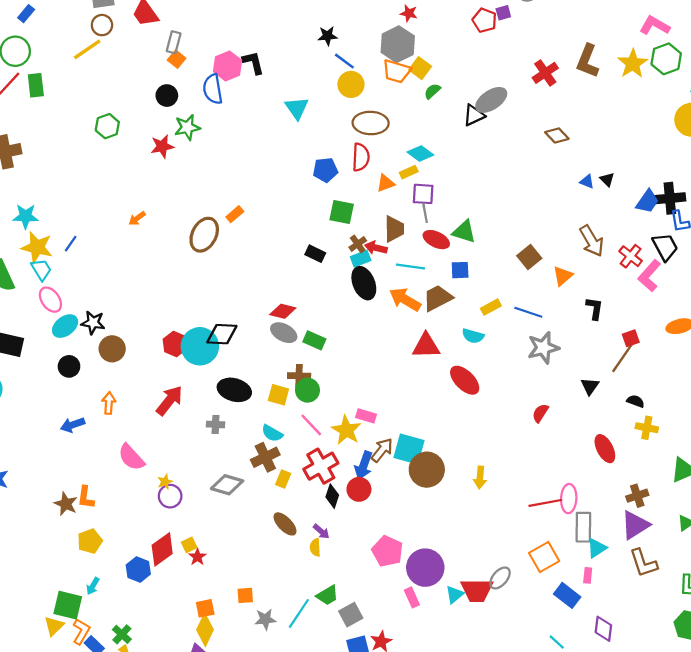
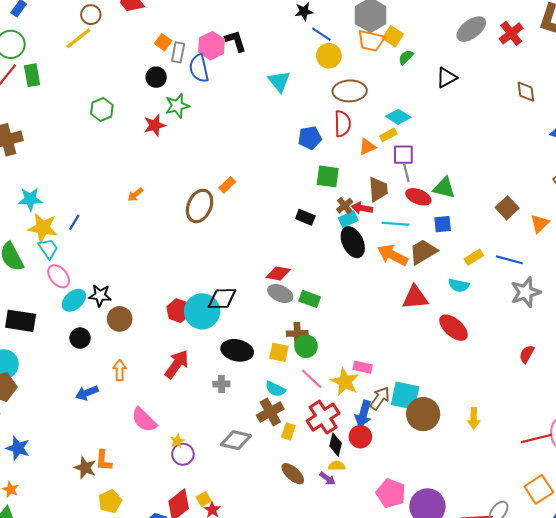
gray rectangle: (174, 42) -> (178, 52), moved
gray ellipse: (491, 100) -> (471, 29), moved
brown diamond: (557, 135) -> (526, 92), turned 40
yellow semicircle: (315, 547) -> (337, 466), moved, turned 98

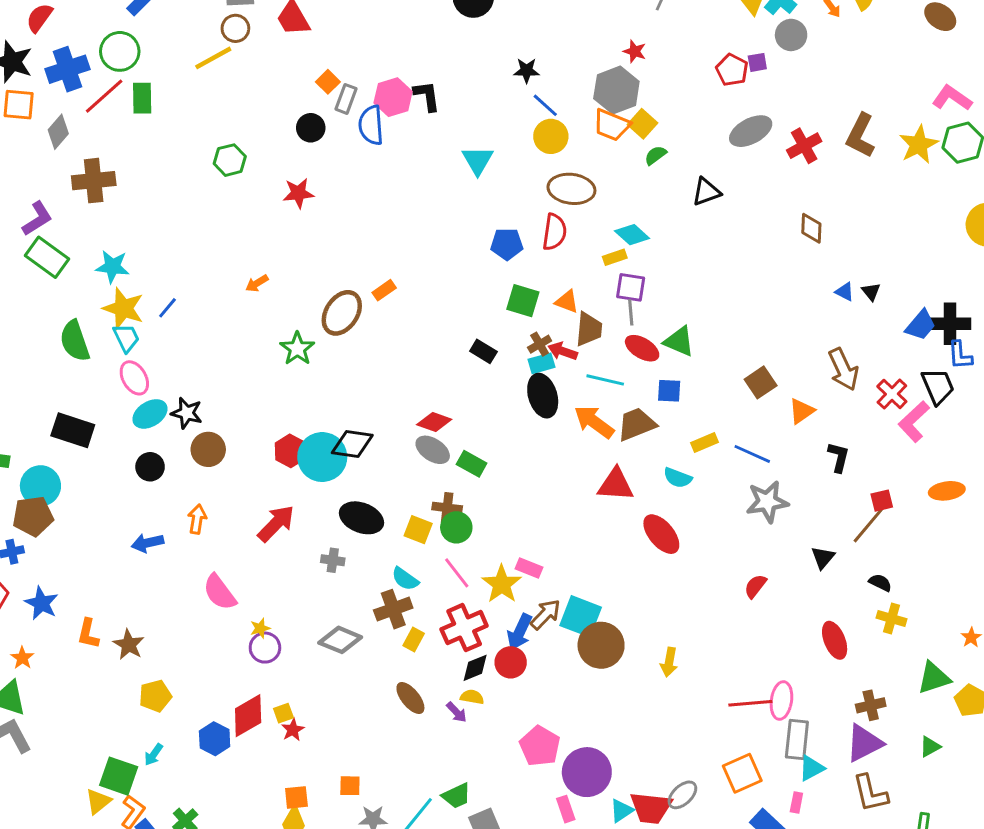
green star: (177, 106) -> (297, 349), moved, turned -30
orange triangle: (367, 147) -> (567, 302), moved, turned 36
black diamond: (336, 445) -> (475, 668), turned 45
orange L-shape: (104, 460) -> (88, 634), moved

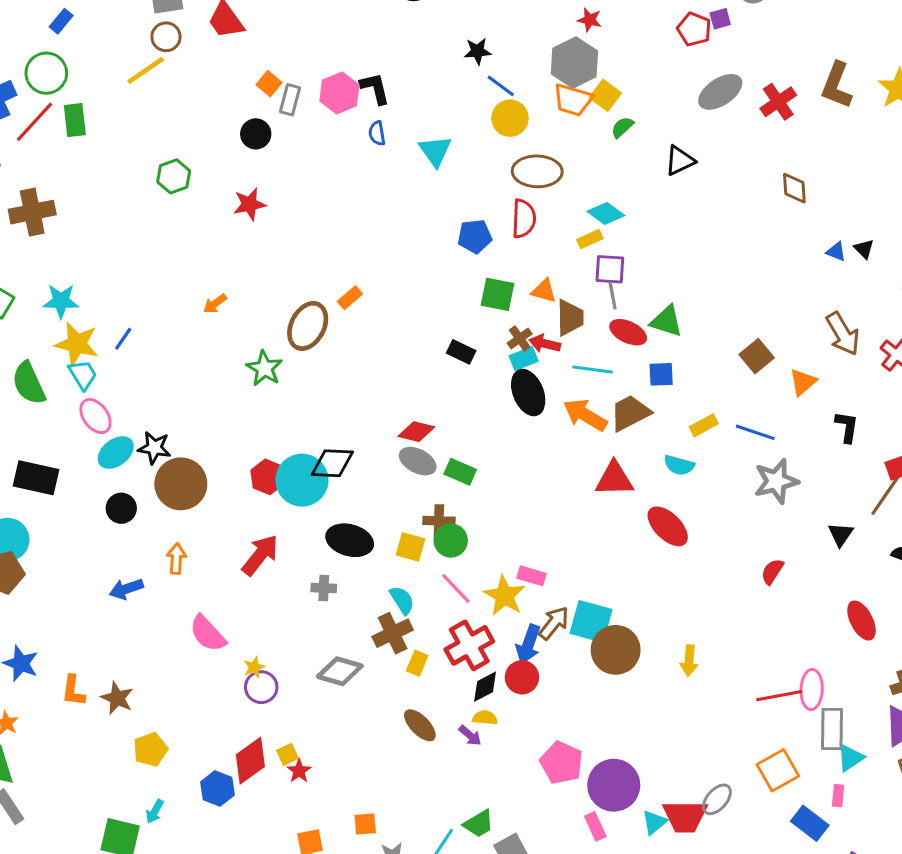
blue semicircle: (371, 125) -> (377, 133), moved, size x0.6
brown circle: (208, 449) -> (181, 484), size x1.4
cyan semicircle: (405, 579) -> (402, 600), turned -152

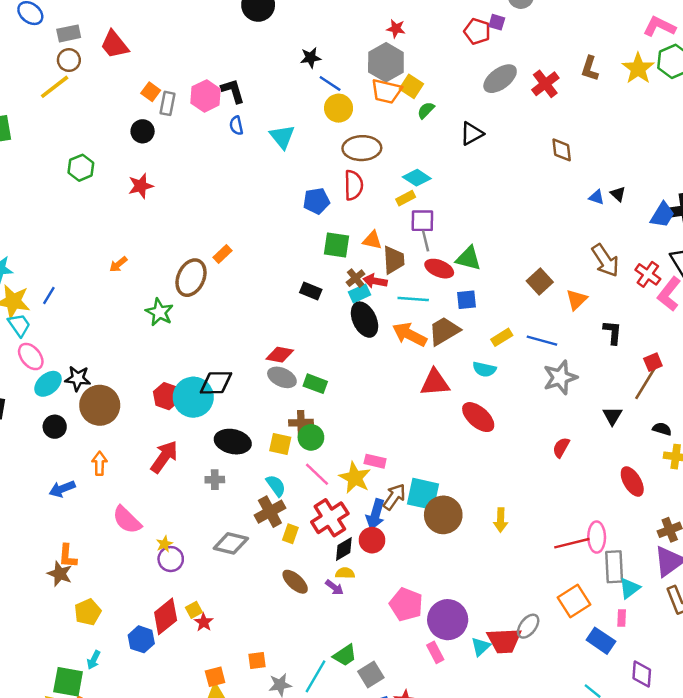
purple square: (720, 19) -> (497, 22), turned 35
brown L-shape: (837, 85) -> (590, 69), size x0.7
orange L-shape: (73, 691) -> (68, 556), moved

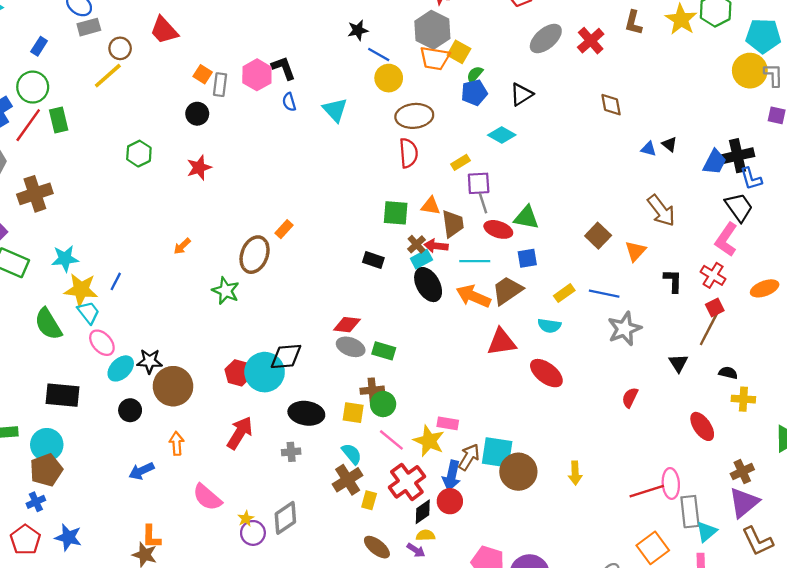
gray rectangle: (69, 33) -> (89, 27), moved
cyan diamond: (417, 178) -> (502, 135), moved
blue pentagon: (316, 201) -> (474, 93), moved
red cross: (648, 274) -> (713, 275), moved
gray diamond: (231, 543) -> (285, 518), moved, turned -44

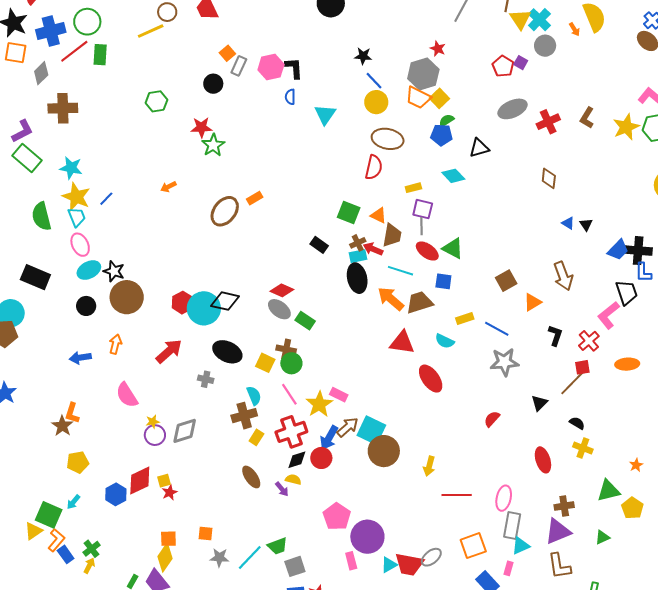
green star: (226, 291) -> (213, 145), moved
red line: (647, 491) -> (457, 495), moved

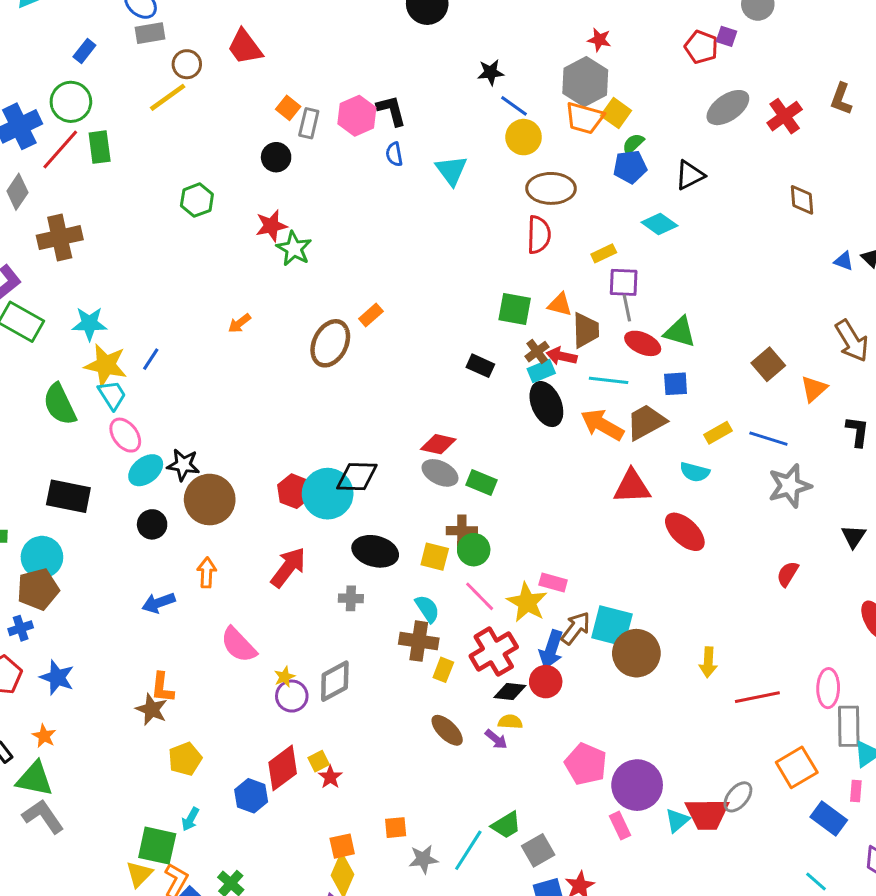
brown cross: (244, 416) -> (419, 641), turned 35
black diamond: (297, 460) -> (510, 691), turned 35

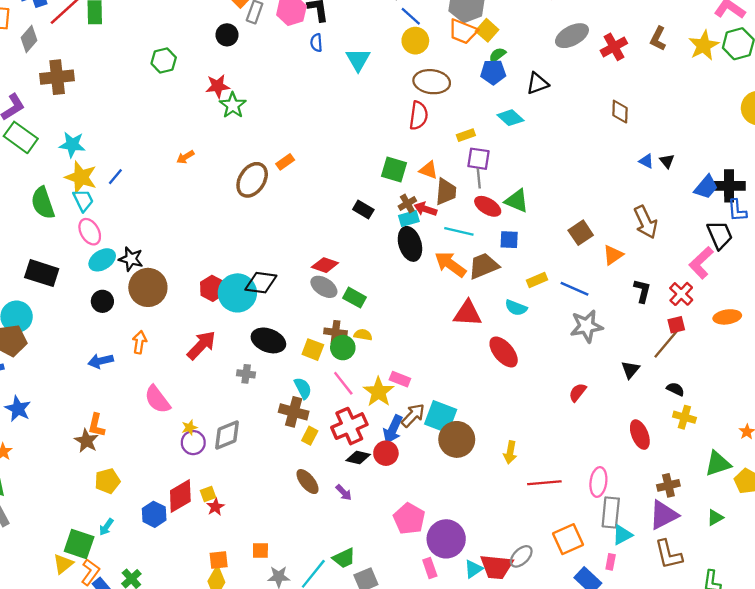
yellow semicircle: (510, 722) -> (363, 335), moved

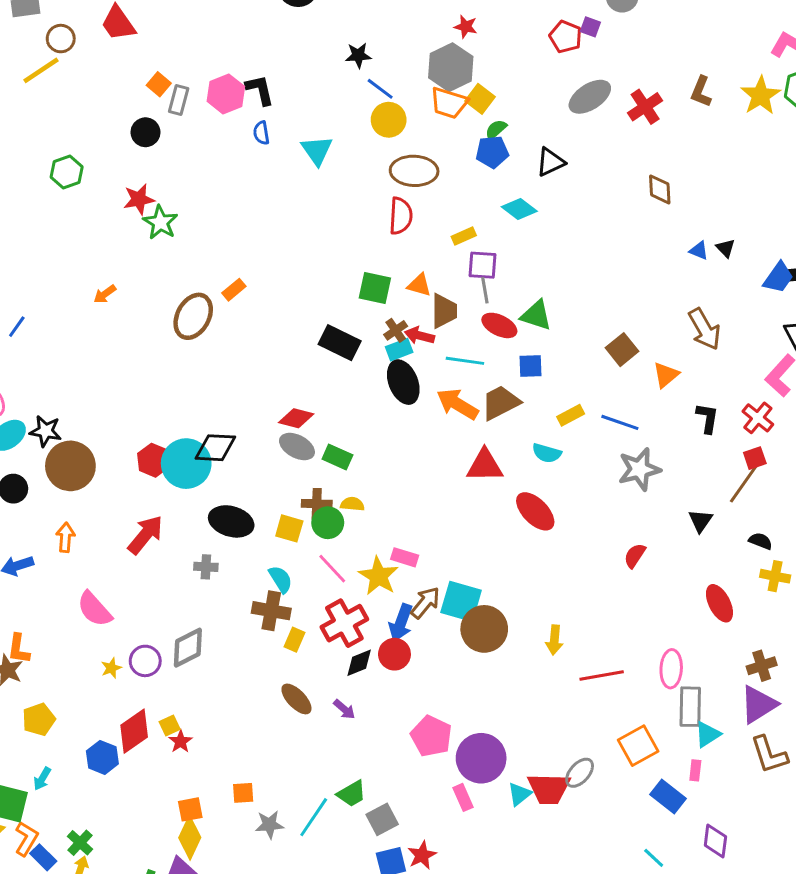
black rectangle: (363, 209) -> (340, 343), size x1.5
yellow star: (189, 427) -> (111, 668), moved
black diamond: (358, 458) -> (359, 663), turned -30

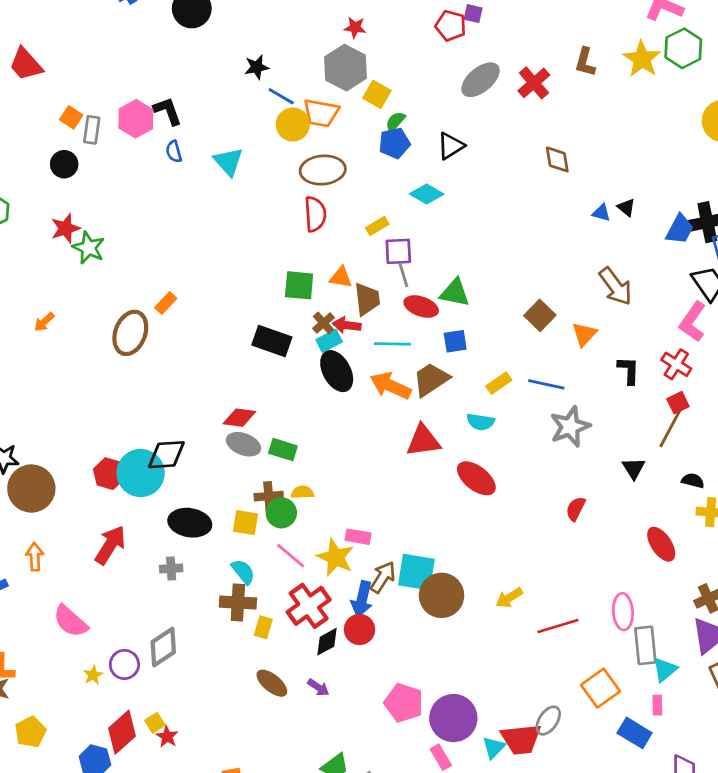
orange trapezoid: (449, 103) -> (321, 113), moved
yellow arrow: (554, 640) -> (509, 598), turned 60

